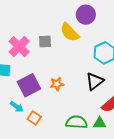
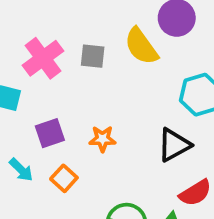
purple square: (29, 85) -> (50, 133), size x0.7
orange square: (34, 118) -> (64, 178), moved

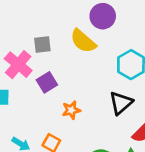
gray square: (93, 56) -> (42, 44), moved
purple square: (50, 133) -> (47, 82), moved

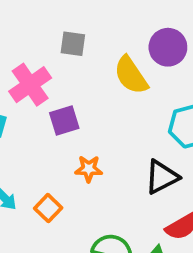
gray square: (42, 44) -> (73, 44), moved

